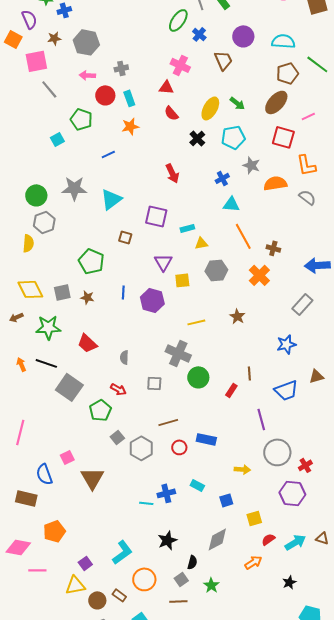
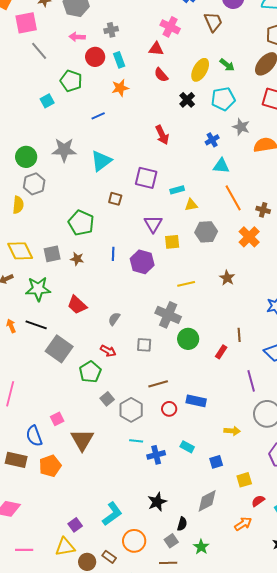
gray semicircle: (124, 357) -> (114, 319), turned 32
cyan line: (146, 503) -> (136, 441), moved
orange pentagon: (54, 531) -> (50, 466), moved
pink line: (37, 570) -> (24, 550), moved

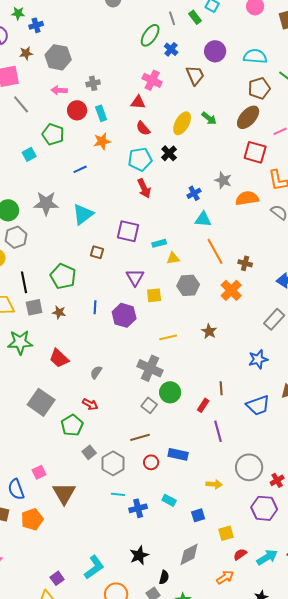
cyan pentagon: (223, 99) -> (140, 159), moved
black line: (36, 325) -> (24, 282), moved, turned 60
gray square: (144, 345) -> (149, 405), moved, turned 35
purple line: (251, 381) -> (218, 431), moved

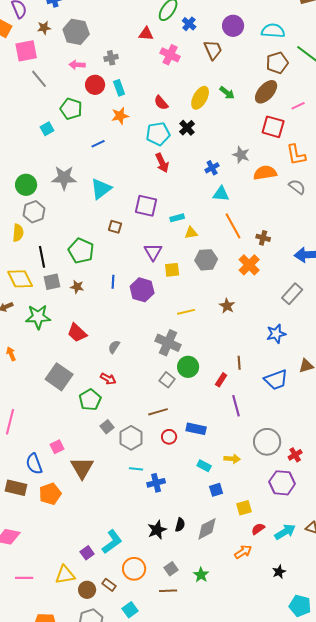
red triangle: (138, 102) -> (146, 34), moved
cyan rectangle: (169, 500) -> (204, 466), moved
black semicircle: (164, 577) -> (180, 525), moved
purple square: (57, 578) -> (87, 553), moved

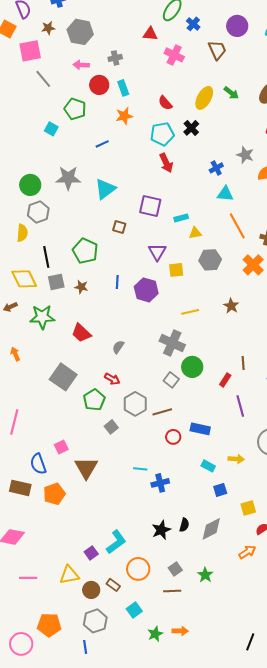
cyan square: (47, 129) -> (51, 129), turned -32
gray hexagon: (131, 438) -> (135, 404), moved

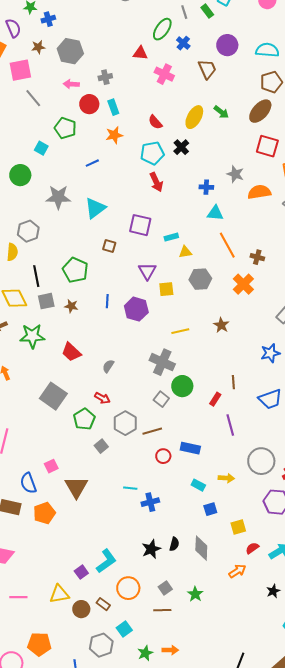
blue cross: (216, 168) -> (206, 187), turned 32
green circle: (30, 185) -> (20, 175), moved
gray diamond: (211, 529) -> (201, 548), turned -60
gray hexagon: (95, 621) -> (101, 645), moved

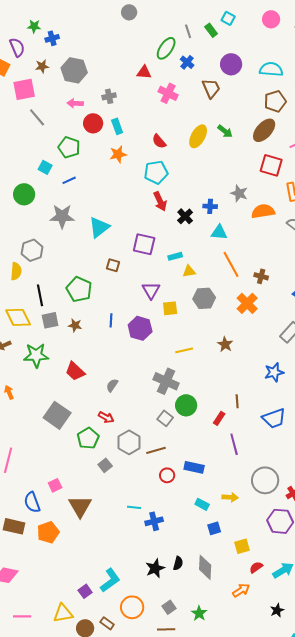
black cross: (181, 147) -> (185, 216), moved
blue line: (92, 163) -> (69, 180), moved

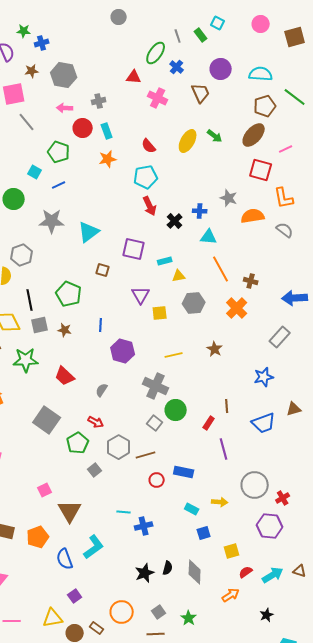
purple hexagon: (140, 328) -> (123, 351), moved
blue semicircle: (32, 502) -> (65, 559), moved
cyan L-shape: (110, 580) -> (94, 547), moved

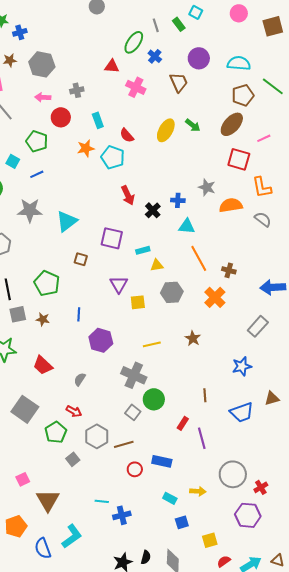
cyan rectangle: (107, 131) -> (98, 120), moved
cyan pentagon: (146, 177) -> (113, 157), moved, turned 30
red rectangle: (209, 423) -> (183, 423), moved

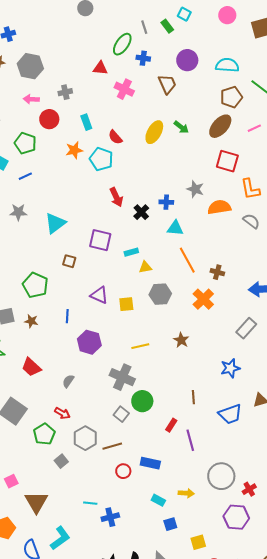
blue cross: (155, 56) -> (143, 58), turned -32
pink line: (264, 138) -> (254, 128), moved
gray star: (30, 210) -> (18, 212), size x0.7
purple triangle: (119, 284) -> (99, 295), moved, turned -36

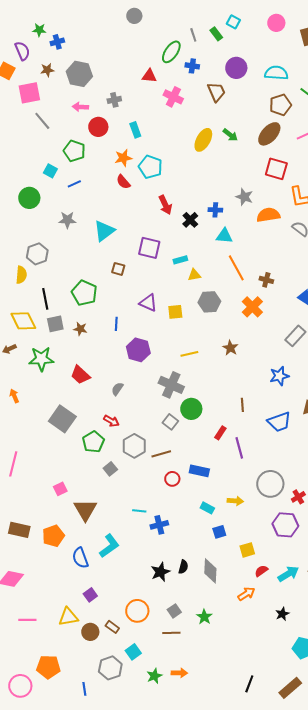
red semicircle: (115, 137) -> (123, 182), moved

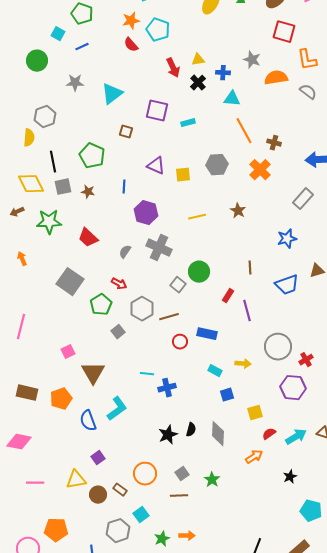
yellow triangle: (194, 275) -> (198, 60), moved
gray cross: (171, 385) -> (159, 248), moved

